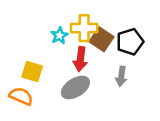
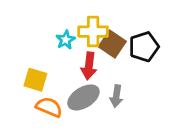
gray arrow: (121, 76) -> (116, 96), moved
orange semicircle: (21, 96) -> (49, 107), moved

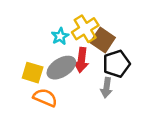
yellow cross: (93, 32) -> (85, 29), turned -32
black pentagon: (144, 47) -> (116, 64), moved
gray ellipse: (83, 97) -> (61, 68), moved

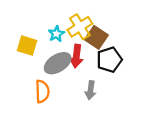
yellow square: (33, 73) -> (27, 46), moved
gray arrow: (106, 88) -> (90, 90), moved
orange semicircle: (45, 98) -> (42, 91), turned 65

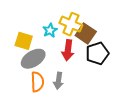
yellow cross: (80, 27) -> (71, 24), turned -35
gray ellipse: (58, 63) -> (33, 59), moved
gray arrow: (90, 90) -> (58, 81), moved

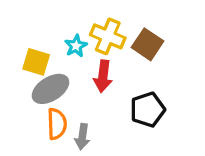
brown square: (86, 33) -> (148, 44), moved
black pentagon: (97, 53) -> (148, 110), moved
gray arrow: (58, 81) -> (82, 137), moved

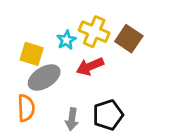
red arrow: (103, 76) -> (90, 66), turned 60
black pentagon: (148, 110) -> (108, 115), moved
orange semicircle: (57, 124) -> (26, 108), moved

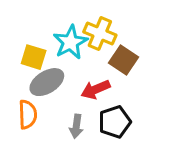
brown square: (129, 39) -> (123, 60), moved
cyan star: (66, 40) -> (70, 42), size x1.6
red arrow: (90, 66) -> (95, 89), moved

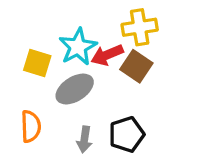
yellow cross: (100, 33) -> (140, 27), moved, turned -32
gray ellipse: (47, 82) -> (75, 89), moved
red arrow: (95, 89) -> (107, 55), moved

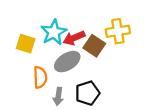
yellow cross: (140, 27) -> (118, 31), moved
gray ellipse: (75, 89) -> (67, 62), moved
orange semicircle: (31, 126) -> (40, 77), moved

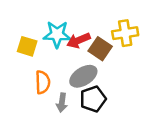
cyan star: (54, 32) -> (57, 34), turned 30
gray ellipse: (67, 62) -> (83, 76), moved

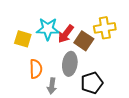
red arrow: (79, 40) -> (66, 34), turned -30
gray ellipse: (83, 76) -> (70, 64), turned -50
black pentagon: (93, 99) -> (92, 83), moved

